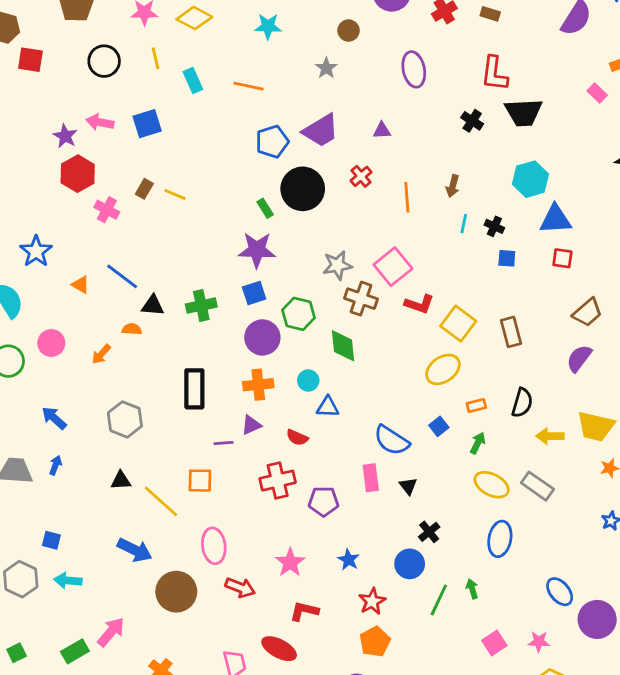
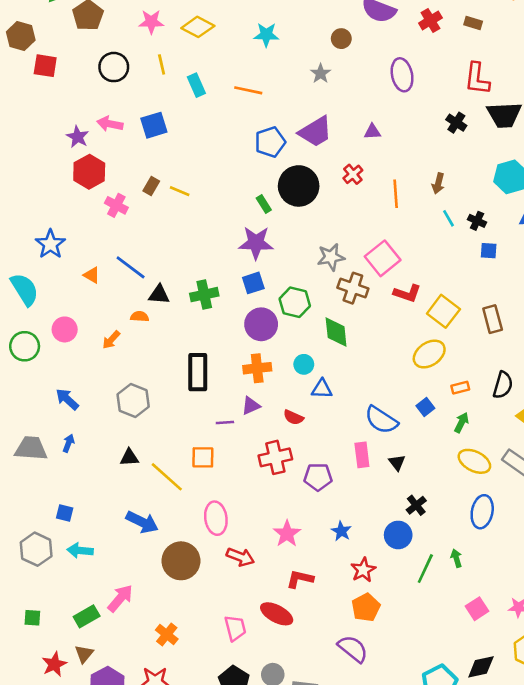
cyan line: (464, 224) -> (449, 218), turned -42
green square: (17, 653) -> (32, 618), turned 30

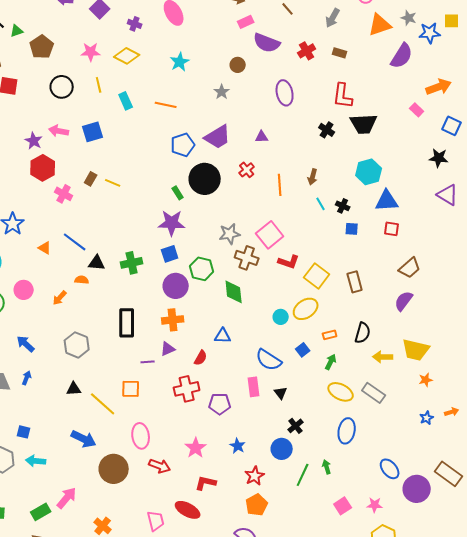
cyan star: (266, 35) -> (180, 62), turned -30
cyan circle: (304, 364) -> (281, 317), moved
red semicircle: (293, 417) -> (201, 358), turned -84

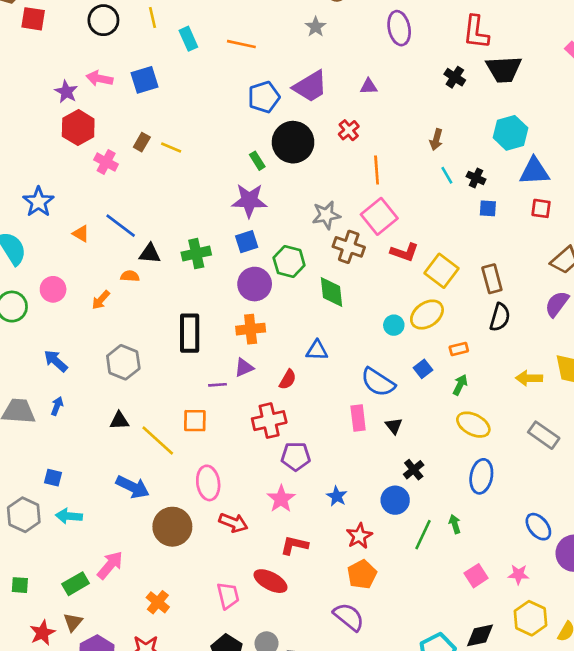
orange line: (280, 185) -> (377, 170), moved
black semicircle: (363, 333) -> (500, 317), moved
gray rectangle: (374, 393) -> (544, 435), moved
purple pentagon: (220, 404) -> (296, 456), moved

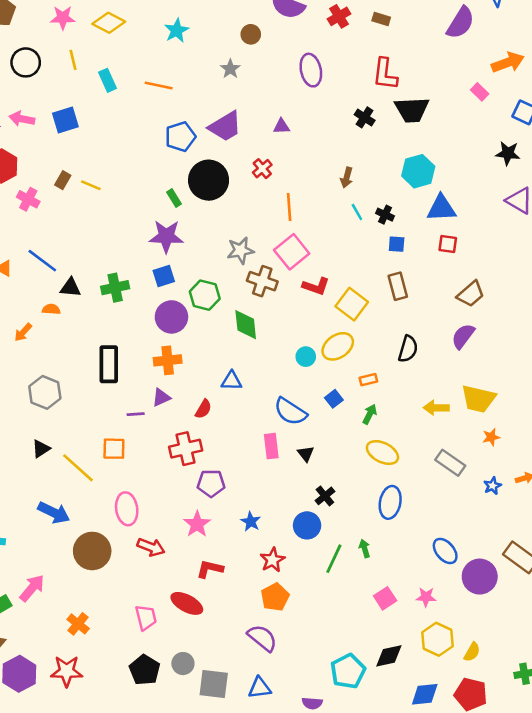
brown rectangle: (492, 279) -> (398, 286), moved
black triangle: (119, 421) -> (41, 449), turned -30

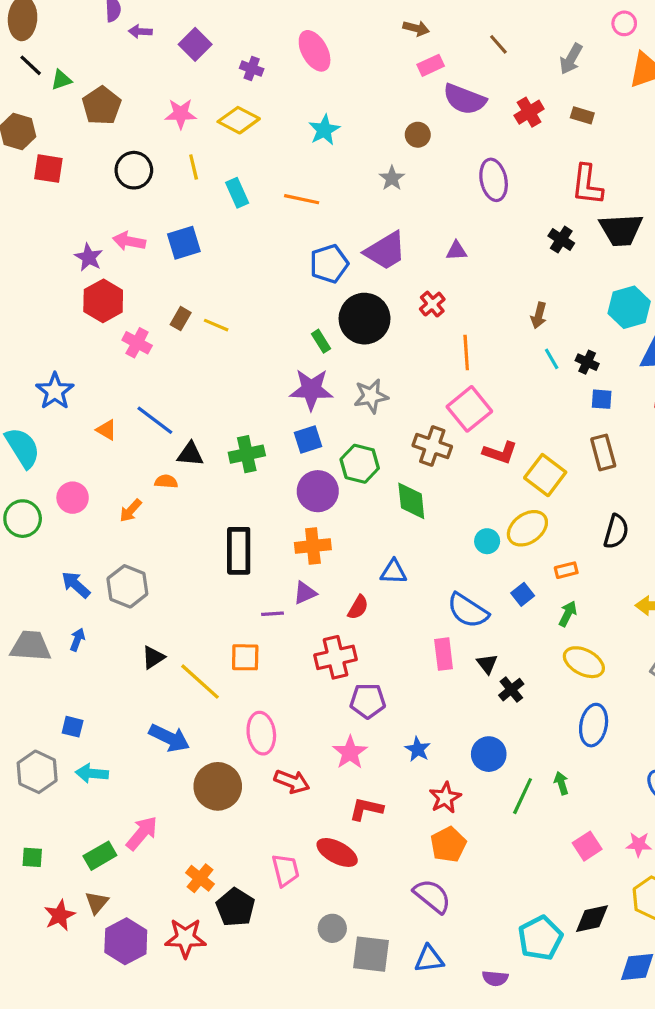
gray star: (241, 250) -> (371, 396), moved
gray hexagon: (45, 392) -> (127, 586), moved
black cross: (325, 496) -> (511, 690), moved
black pentagon: (145, 670) -> (235, 907), moved

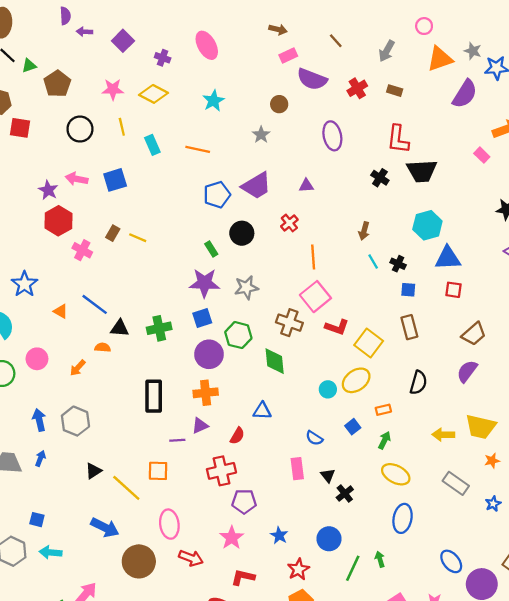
black circle: (365, 319) -> (242, 233), size x0.7
blue arrow: (76, 585) -> (39, 420), turned 35
blue semicircle: (468, 611) -> (314, 438), size x0.6

